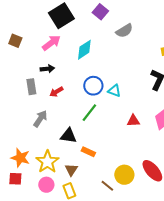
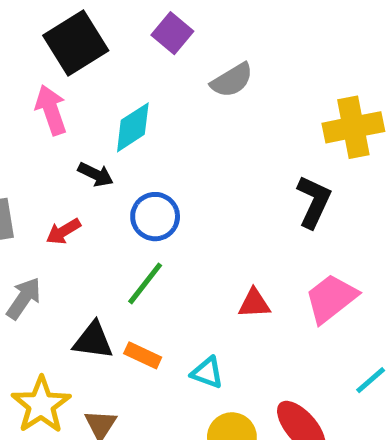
pink arrow: (51, 43) -> (51, 110), turned -72
black arrow: (47, 69) -> (96, 174), moved, turned 32
cyan triangle: (114, 91) -> (207, 373), moved
orange rectangle: (88, 152) -> (143, 355), moved

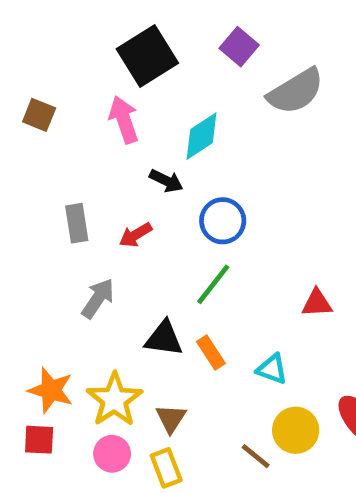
gray semicircle: (232, 80) -> (296, 91), size x1.4
orange rectangle: (143, 355) -> (211, 353), turned 32

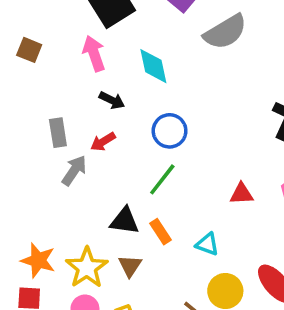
cyan diamond: (201, 136) -> (153, 66), turned -69
black arrow: (166, 181) -> (112, 100), moved
gray arrow: (98, 298) -> (74, 170), moved
brown triangle: (171, 418) -> (130, 266), moved

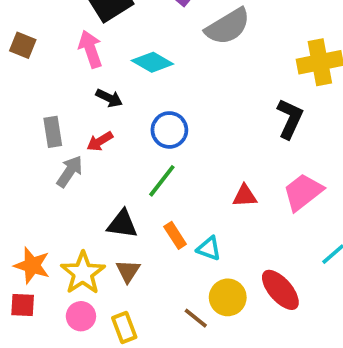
cyan diamond: (153, 66) -> (152, 62), turned -48
orange rectangle: (161, 232) -> (175, 235), moved

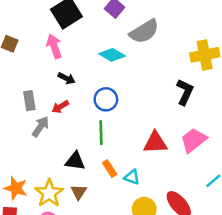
cyan diamond: (152, 62) -> (112, 55), moved
green line: (162, 181) -> (101, 133), turned -40
red triangle: (245, 196) -> (155, 143), size x1.5

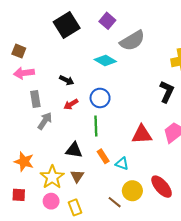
pink arrow: (54, 46) -> (24, 73), moved, turned -78
red arrow: (60, 107) -> (71, 104), moved
orange star: (16, 188) -> (24, 162), moved

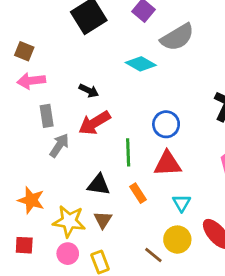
blue circle: (100, 98) -> (166, 124), moved
red arrow: (71, 104) -> (94, 123), size x1.6
red triangle: (142, 134) -> (167, 164), moved
cyan triangle: (122, 164) -> (182, 203), moved, turned 40
yellow star: (52, 177) -> (69, 221), turned -30

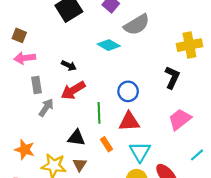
cyan triangle: (182, 203) -> (140, 152), size x1.5

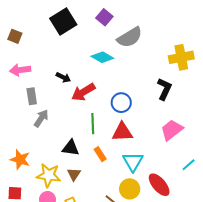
brown square: (19, 35) -> (15, 36), moved
red arrow: (73, 90) -> (83, 92), moved

